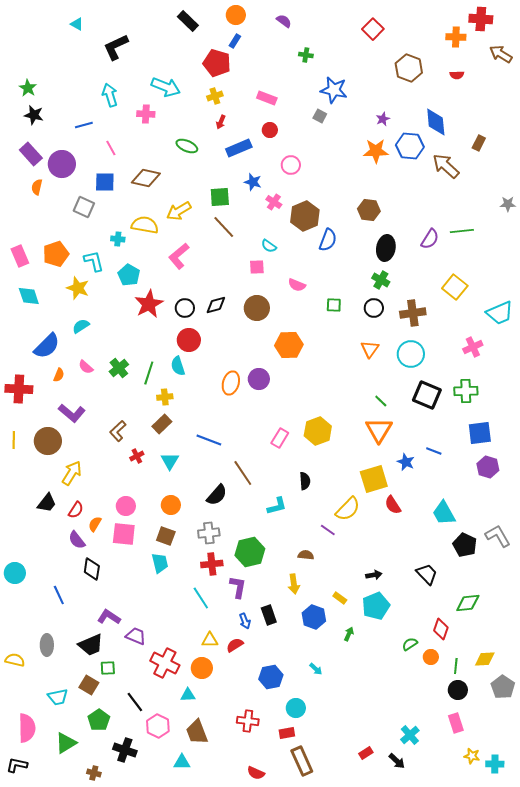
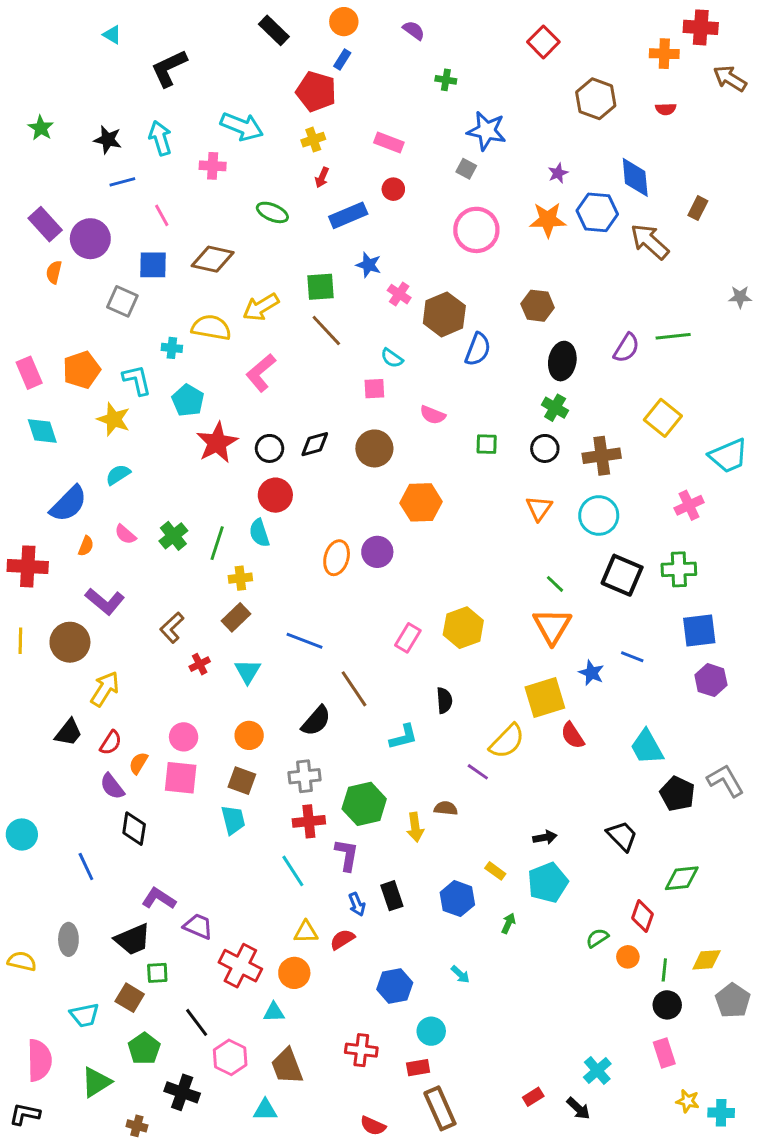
black star: (34, 115) -> (108, 140), moved
pink circle: (291, 165) -> (476, 230), moved, size x1.6
yellow arrow: (294, 584) -> (415, 827), moved

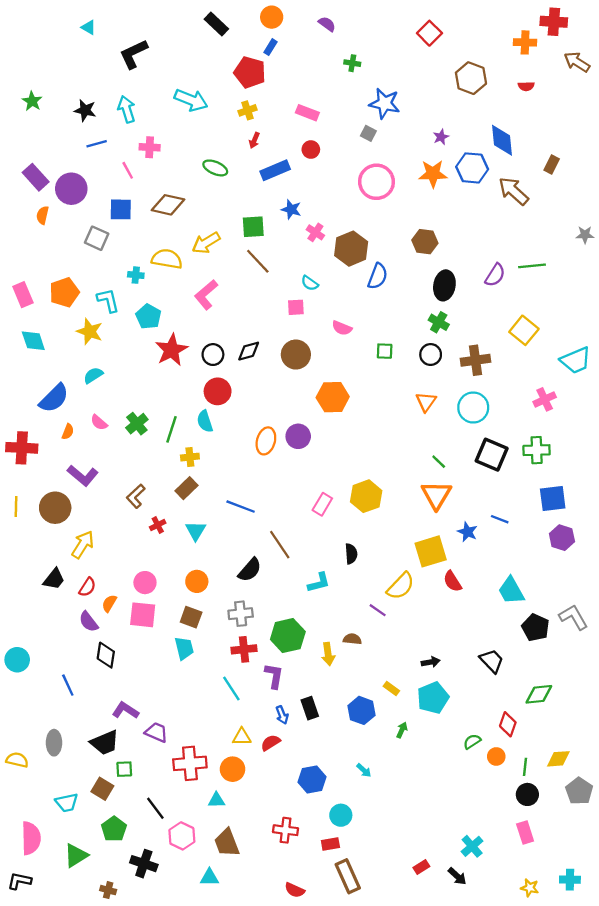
pink cross: (213, 166) -> (150, 147), moved
red cross: (240, 966) -> (190, 763), turned -32
yellow star: (688, 1101) -> (530, 888), moved

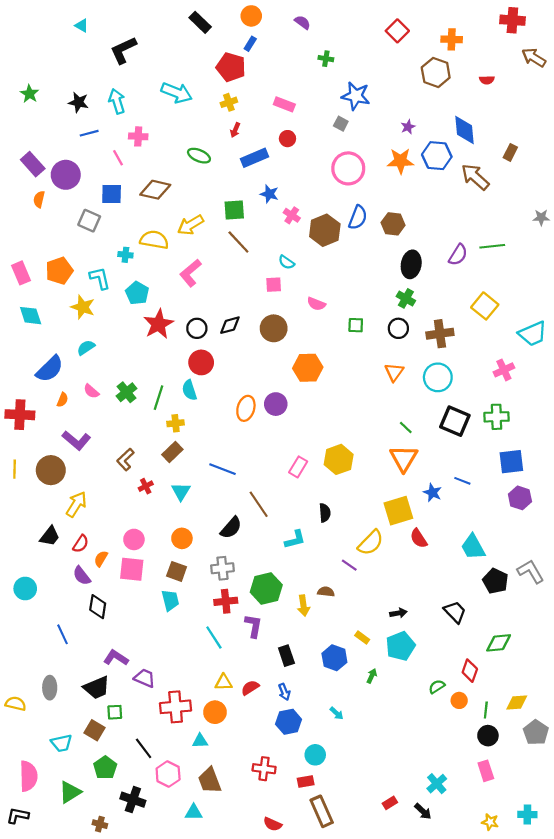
orange cross: (525, 42) -> (452, 39), moved
blue semicircle: (378, 276) -> (358, 217), moved
cyan circle: (17, 660) -> (25, 588), moved
blue arrow: (282, 715) -> (284, 692), moved

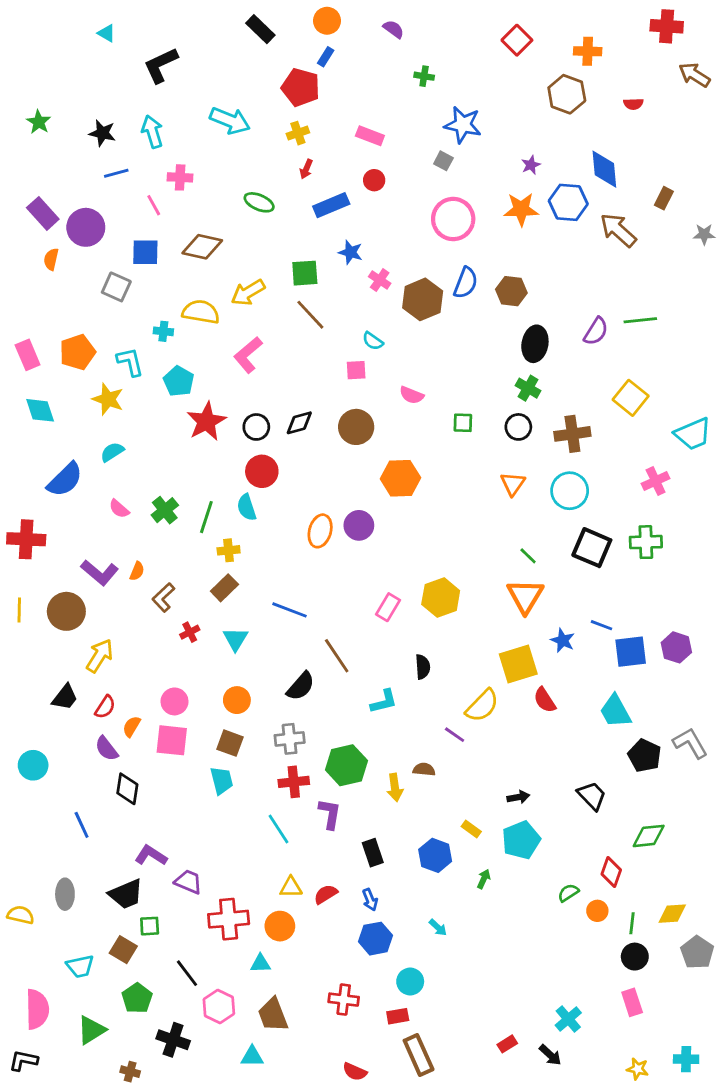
gray star: (541, 217) -> (704, 234), moved
orange semicircle: (63, 400) -> (137, 571), moved
blue square: (511, 462) -> (631, 652), moved

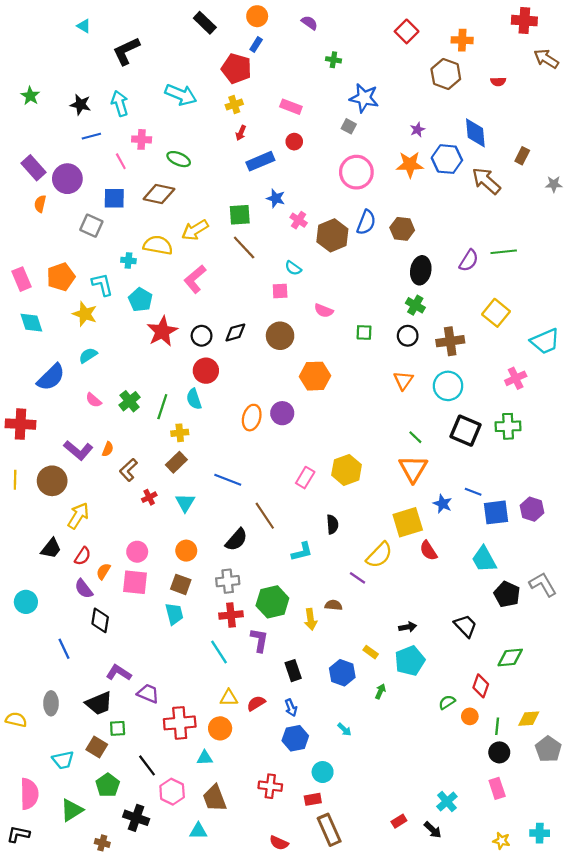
green ellipse: (259, 202) -> (179, 159), moved

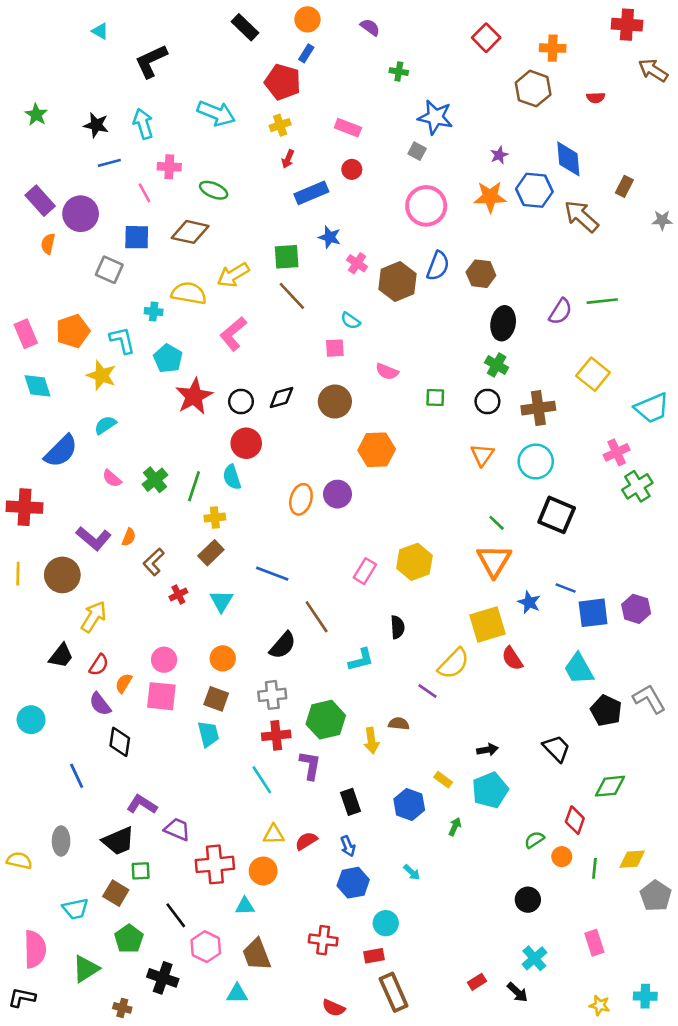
green cross: (508, 426) -> (637, 486), moved, turned -30
black circle: (499, 752) -> (528, 900), moved

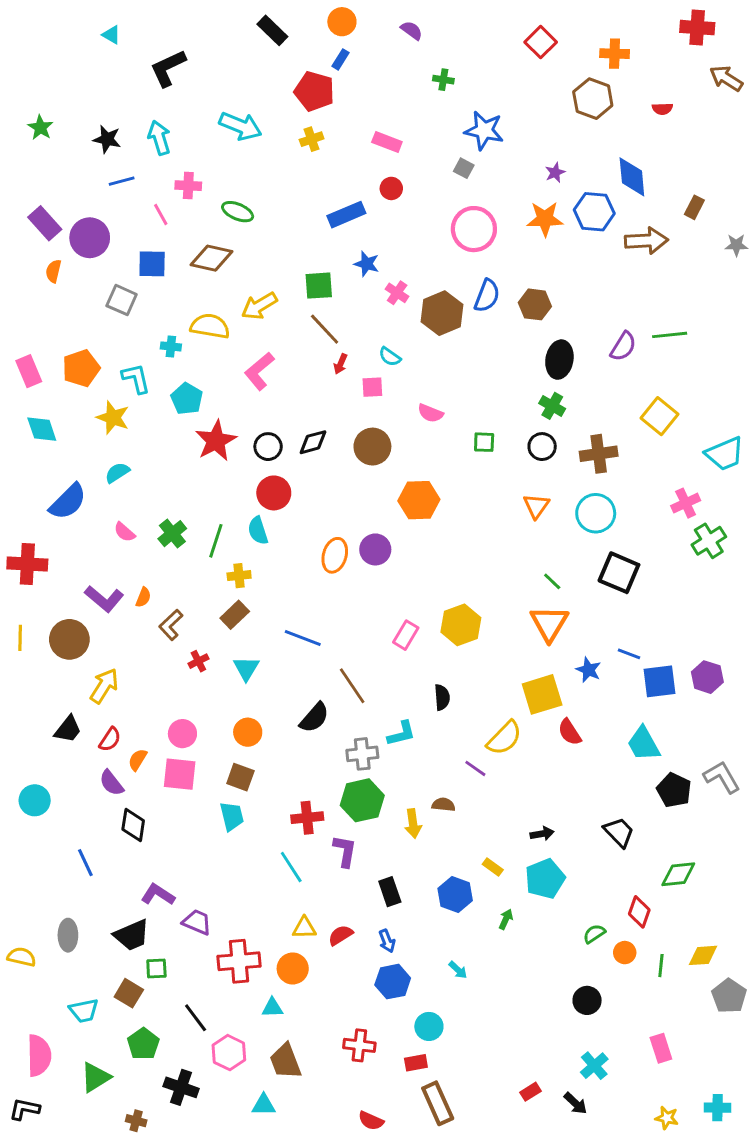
red arrow: (288, 159) -> (341, 364), moved
brown arrow: (581, 216) -> (646, 241), turned 135
gray cross: (272, 695) -> (362, 754), moved

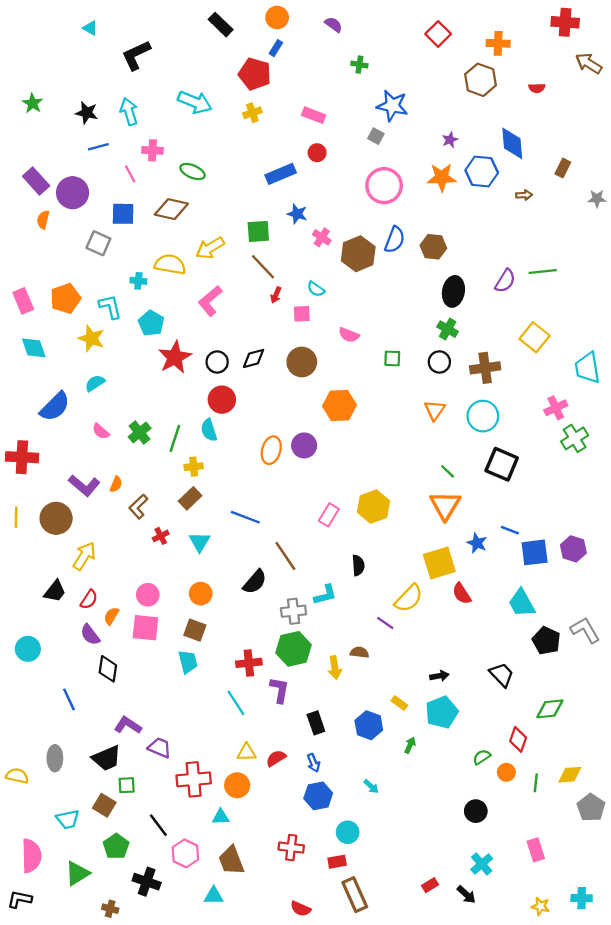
brown arrow: (646, 241) -> (524, 195), size x0.5
cyan trapezoid: (725, 454) -> (587, 368), turned 104

